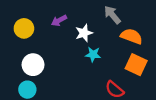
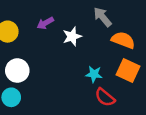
cyan star: (93, 54) -> (94, 74), moved

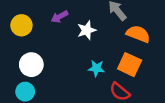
orange square: (128, 71) -> (130, 65), moved
cyan star: (94, 74) -> (96, 68), moved

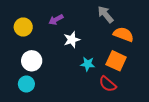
white star: (87, 30) -> (72, 40), moved

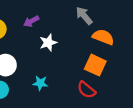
cyan star: (88, 64) -> (40, 83), moved

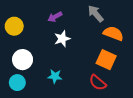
purple arrow: (31, 21) -> (55, 17), moved

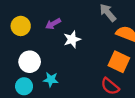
purple arrow: (55, 17) -> (53, 24), moved
cyan star: (55, 76) -> (51, 80), moved

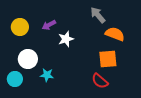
orange square: (119, 62) -> (108, 59), turned -30
cyan circle: (24, 86) -> (15, 79), moved

